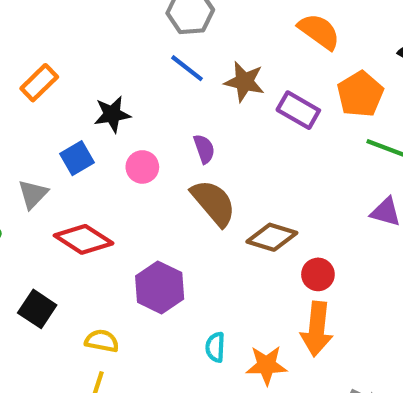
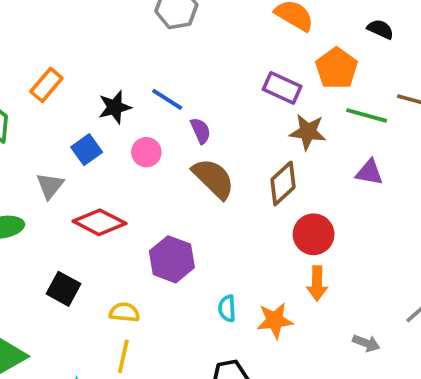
blue line: (187, 68) -> (167, 99), moved
brown star: (244, 82) -> (308, 132), moved
brown diamond: (272, 237) -> (283, 183), moved, turned -54
red circle: (318, 274) -> (314, 234), size x1.4
orange arrow: (317, 329) -> (317, 283), size x0.7

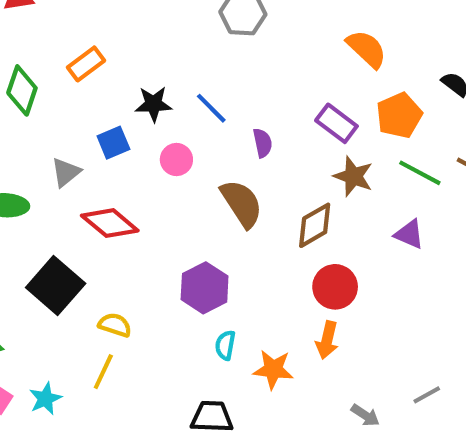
purple semicircle: (201, 131) -> (263, 143), moved
purple hexagon: (172, 259) -> (205, 288), moved
black square: (64, 289) -> (56, 285), size x1.5

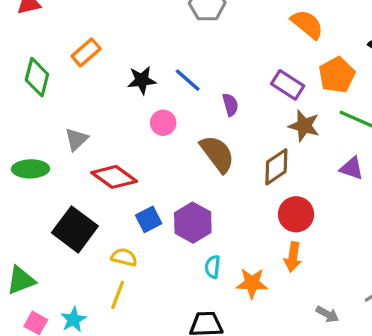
blue square: (113, 143) -> (149, 219), moved

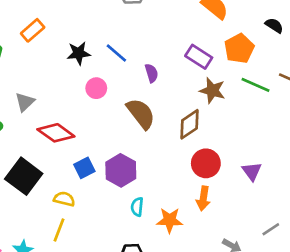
purple triangle: (352, 168) -> (252, 171), moved, turned 35

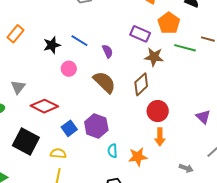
purple triangle: (252, 171) -> (203, 117), moved

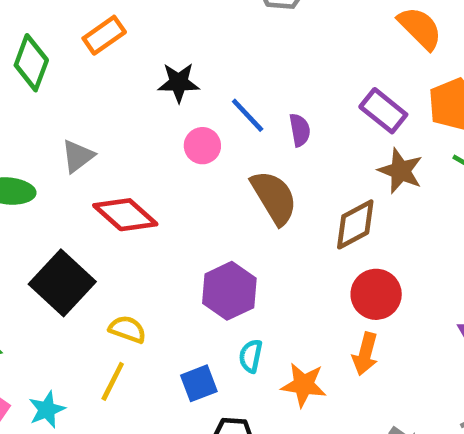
blue line: (79, 41) -> (248, 115), moved
blue square: (69, 128) -> (199, 383), moved

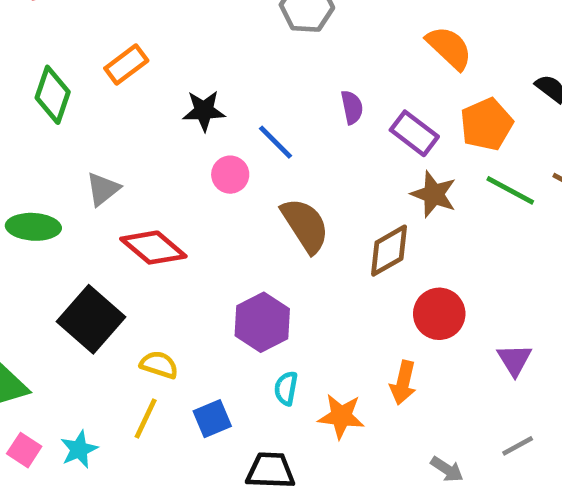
purple semicircle: (300, 130) -> (352, 107), moved
red circle: (376, 294) -> (439, 314), moved
blue square: (199, 383) -> (212, 419), moved

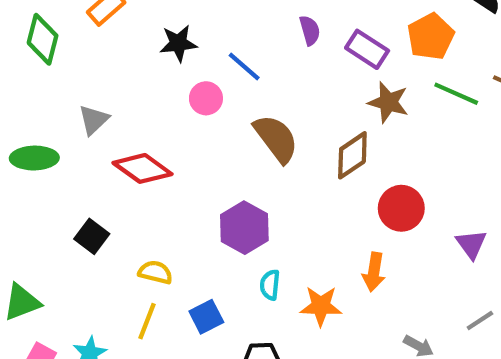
black square: (91, 319) -> (92, 236), size x0.6

